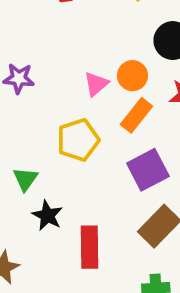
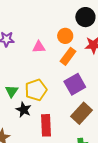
pink triangle: (96, 84) -> (39, 47), moved, turned 40
yellow pentagon: (78, 140) -> (36, 90), moved

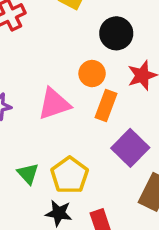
pink triangle: (39, 47) -> (54, 104), size x1.5
green triangle: (12, 91) -> (28, 174), moved

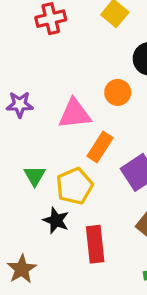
orange rectangle: (106, 106) -> (100, 147), moved

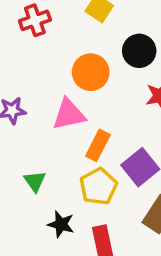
orange circle: (118, 92) -> (91, 72), moved, size x1.4
yellow pentagon: (74, 186) -> (98, 186), moved

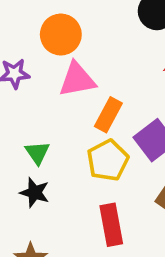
orange circle: (91, 72) -> (61, 35), moved
black star: (61, 224) -> (35, 193), moved

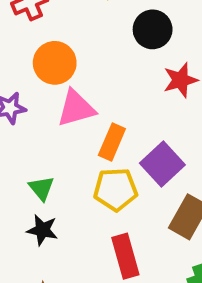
yellow pentagon: (108, 160) -> (115, 189), turned 30

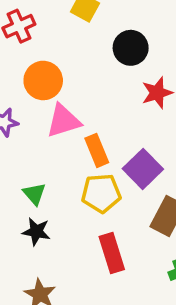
orange rectangle: (112, 142) -> (97, 150), turned -44

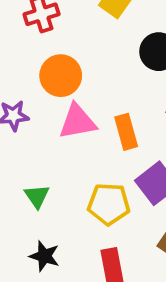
orange rectangle: (97, 150) -> (126, 132), moved
black star: (36, 232) -> (44, 256), moved

